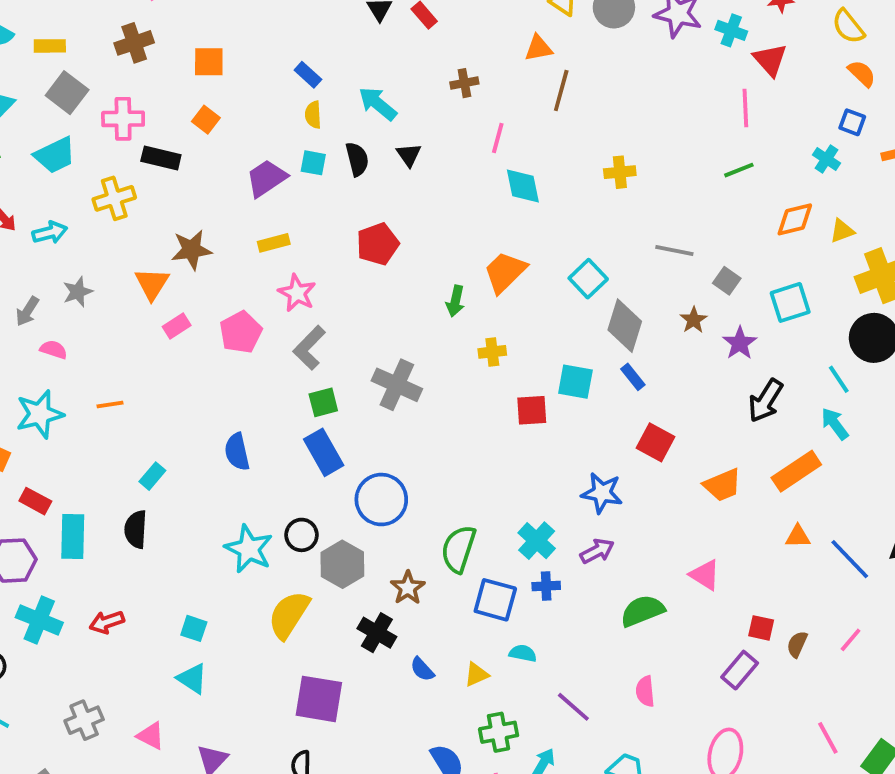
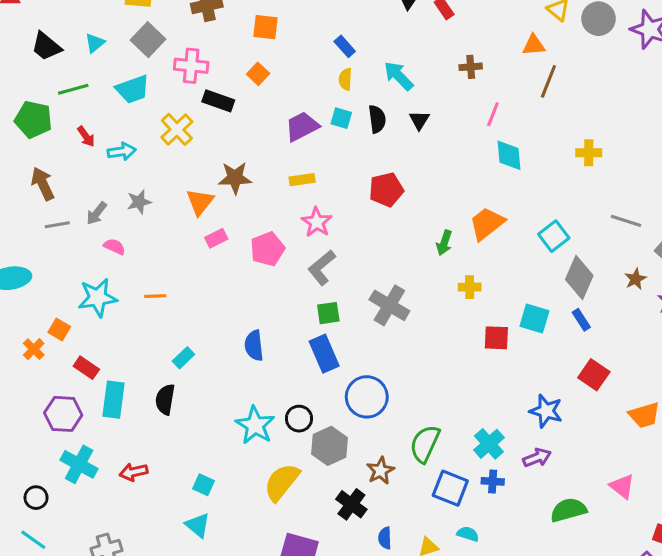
yellow cross: (114, 198) -> (177, 129), turned -32
blue semicircle: (422, 669) -> (385, 538), turned 35

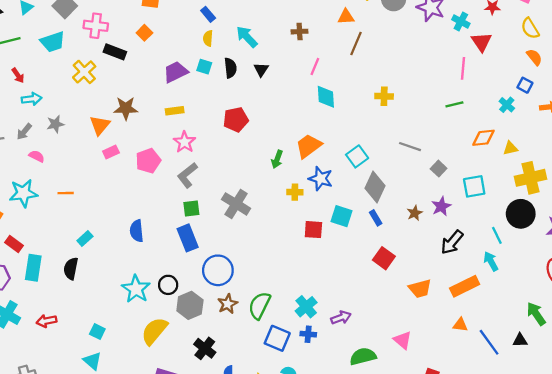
cyan arrow: (122, 151) -> (32, 99), moved
brown star: (635, 279) -> (415, 213), moved
blue star: (546, 411) -> (321, 179), moved
brown star: (380, 471) -> (228, 304), moved

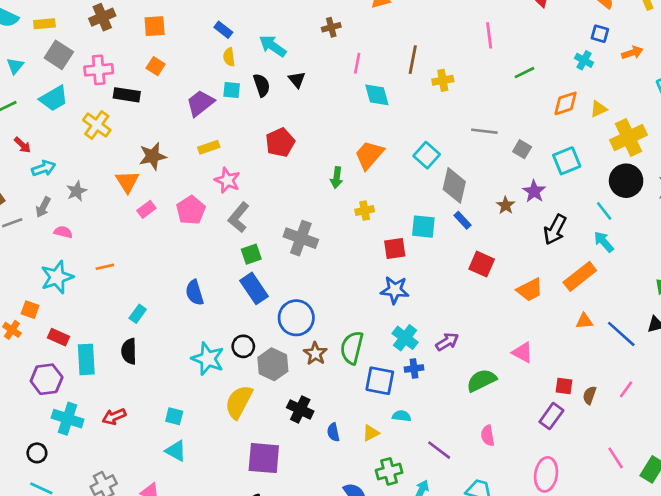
brown line: (356, 44) -> (413, 60), moved
pink line: (463, 68) -> (489, 35), moved
blue star: (321, 179) -> (395, 290), moved

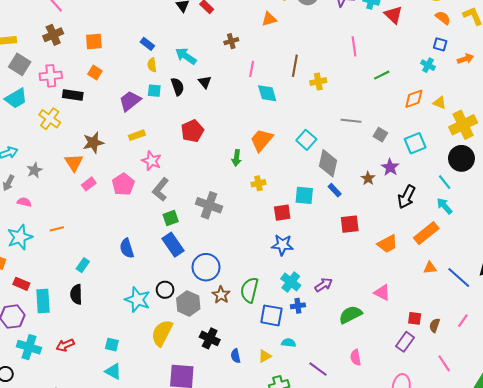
yellow triangle: (598, 109) -> (440, 103), turned 48
red square: (482, 264) -> (350, 224), turned -30
pink line: (616, 458) -> (444, 363), moved

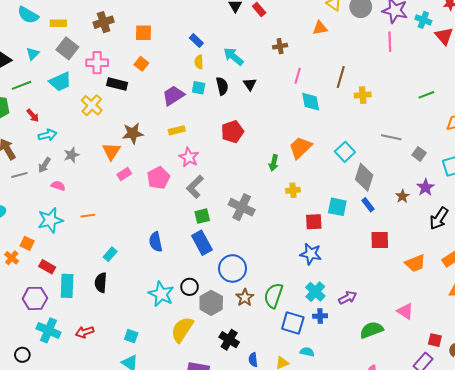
pink line: (354, 46) -> (390, 42), moved

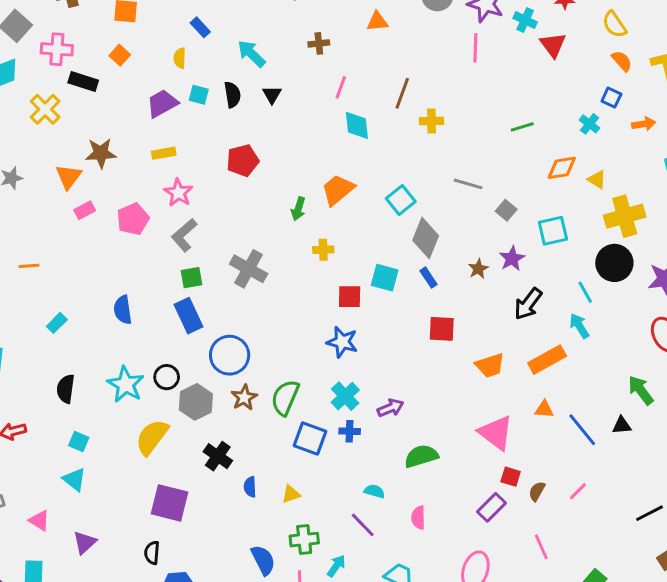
yellow semicircle: (199, 62) -> (180, 58), moved
black semicircle: (101, 283) -> (66, 389), moved
pink triangle: (405, 311) -> (496, 433), moved, size x1.5
cyan semicircle: (307, 352) -> (374, 491), moved

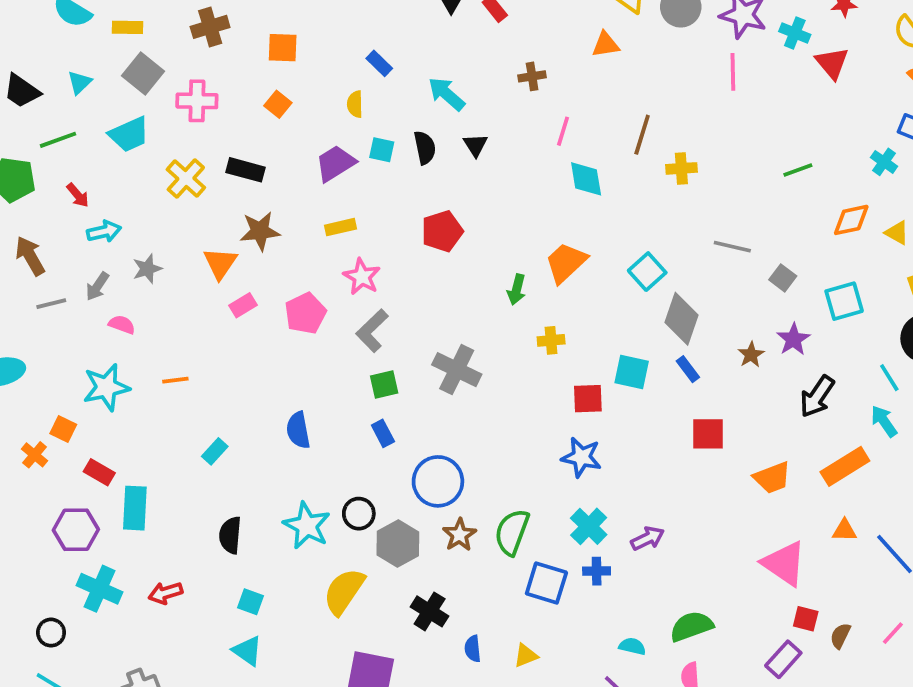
black rectangle: (83, 81) -> (246, 170), moved
blue rectangle: (189, 316) -> (383, 433), size x0.6
green semicircle: (421, 456) -> (691, 626), moved

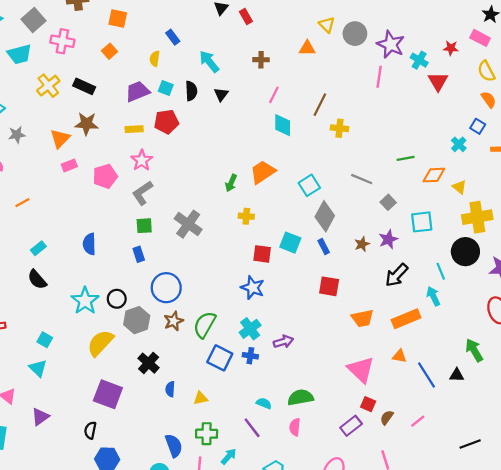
green line: (798, 170) -> (406, 158), moved
red pentagon: (442, 231) -> (166, 122), moved
orange line: (175, 380) -> (22, 203), turned -32
black semicircle: (230, 535) -> (37, 279), moved, turned -55

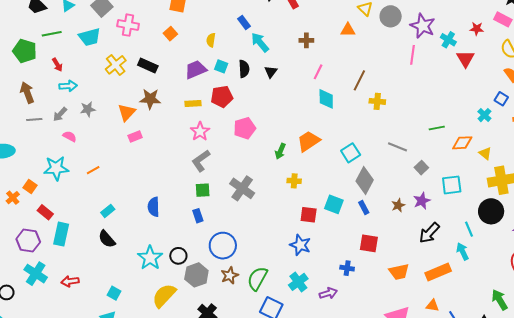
blue rectangle: (173, 37) -> (244, 23), moved
pink pentagon: (105, 176) -> (245, 128), moved
blue cross: (250, 356) -> (347, 268), moved

